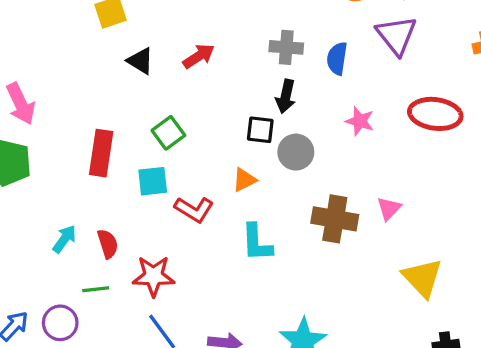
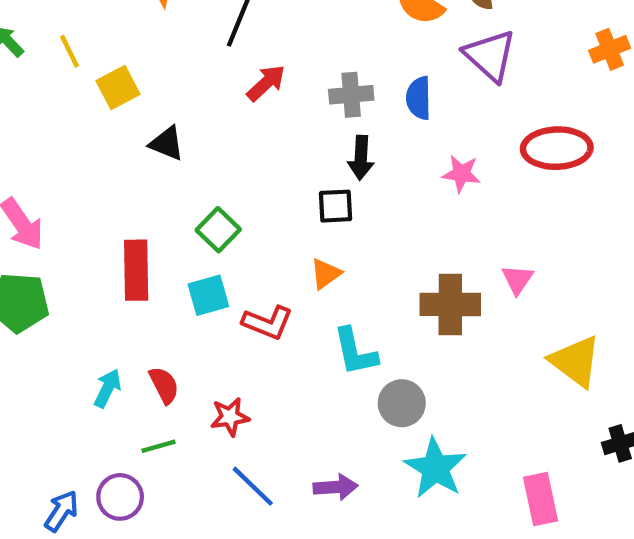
red arrow: (199, 56) -> (266, 83), moved
gray circle: (296, 152) -> (402, 403), moved
red star: (154, 276) -> (230, 417), size x0.7

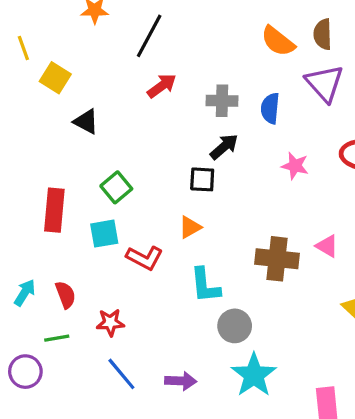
yellow square: (118, 88) -> (55, 78), turned -36
black arrow: (361, 158) -> (224, 147), turned -140
pink triangle: (517, 279) -> (327, 246), turned -40

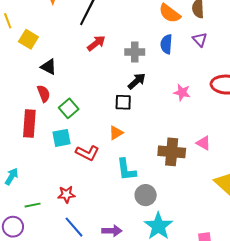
purple triangle: (325, 83) -> (200, 40), size x0.6
blue semicircle: (270, 108) -> (166, 44), moved
red semicircle: (66, 295) -> (44, 94), moved

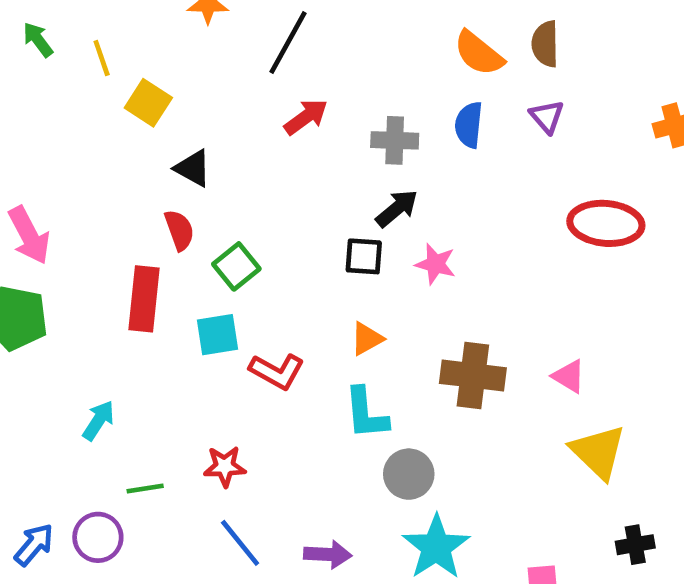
pink star: (182, 92) -> (435, 264), moved
orange triangle: (116, 133) -> (367, 339), moved
pink triangle: (203, 143) -> (569, 376), moved

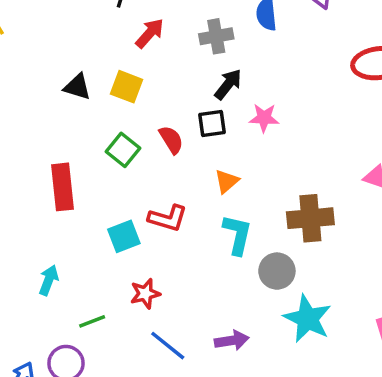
yellow square: (148, 103) -> (126, 87), moved
red semicircle: (179, 230) -> (171, 140), moved
cyan square: (218, 335) -> (124, 236), moved
brown cross: (473, 376) -> (310, 218), moved
cyan L-shape: (366, 413) -> (237, 234), turned -150

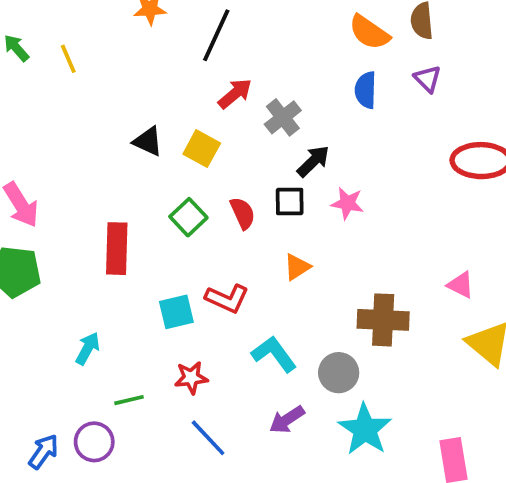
gray cross: (216, 36) -> (283, 117), moved, turned -36
cyan L-shape: (237, 234) -> (274, 354), moved, turned -57
purple arrow: (232, 340) -> (287, 420), moved, turned 148

